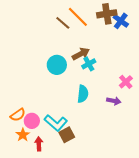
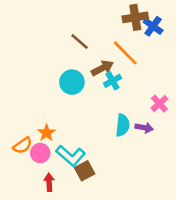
orange line: (78, 17) -> (125, 53), moved
brown line: (63, 23) -> (80, 41), moved
cyan semicircle: (83, 94) -> (123, 125), moved
orange star: (23, 135) -> (47, 133), moved

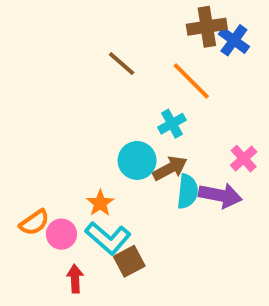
brown arrow: (102, 68) -> (170, 168), moved
cyan circle: (72, 82) -> (137, 160), moved
purple arrow: (144, 128) -> (220, 195), size x1.5
orange star: (47, 133) -> (100, 203), moved

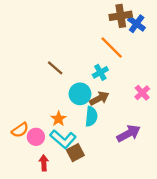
brown line: (122, 64) -> (55, 68), moved
cyan semicircle: (187, 191) -> (91, 116), moved
purple arrow: (220, 195) -> (129, 133), moved, turned -40

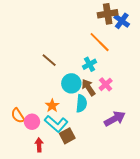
pink cross: (142, 93) -> (106, 84), moved
brown arrow: (99, 98) -> (88, 87), turned -96
orange semicircle: (20, 130) -> (18, 116), turned 91

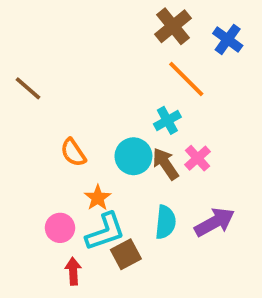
brown cross: (108, 14) -> (173, 26), moved, turned -30
brown line: (49, 60) -> (28, 88), moved
cyan semicircle: (81, 104) -> (165, 222), moved
orange semicircle: (18, 116) -> (73, 152), moved
cyan L-shape: (56, 124) -> (105, 232), turned -60

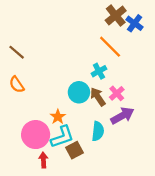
brown cross: (173, 26) -> (116, 16), moved
orange semicircle: (73, 152) -> (17, 84), moved
purple arrow: (214, 222) -> (122, 116), moved
pink circle: (60, 228) -> (36, 135), size x1.6

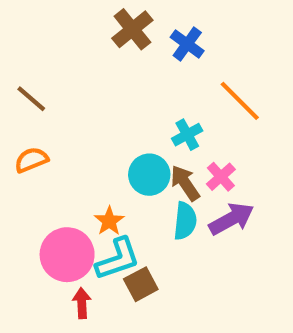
brown cross: (116, 16) -> (132, 29), moved
blue cross: (135, 23) -> (187, 44), moved
orange line: (110, 47) -> (240, 101), moved
orange semicircle: (17, 84) -> (31, 160), turned 102
cyan semicircle: (98, 131) -> (185, 221), moved

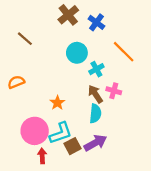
brown line: (31, 99) -> (25, 39), moved
cyan circle: (149, 175) -> (77, 53), moved
pink cross: (221, 177) -> (114, 91), turned -32
purple arrow: (231, 219) -> (95, 143), moved
orange star: (109, 221) -> (57, 103), moved

